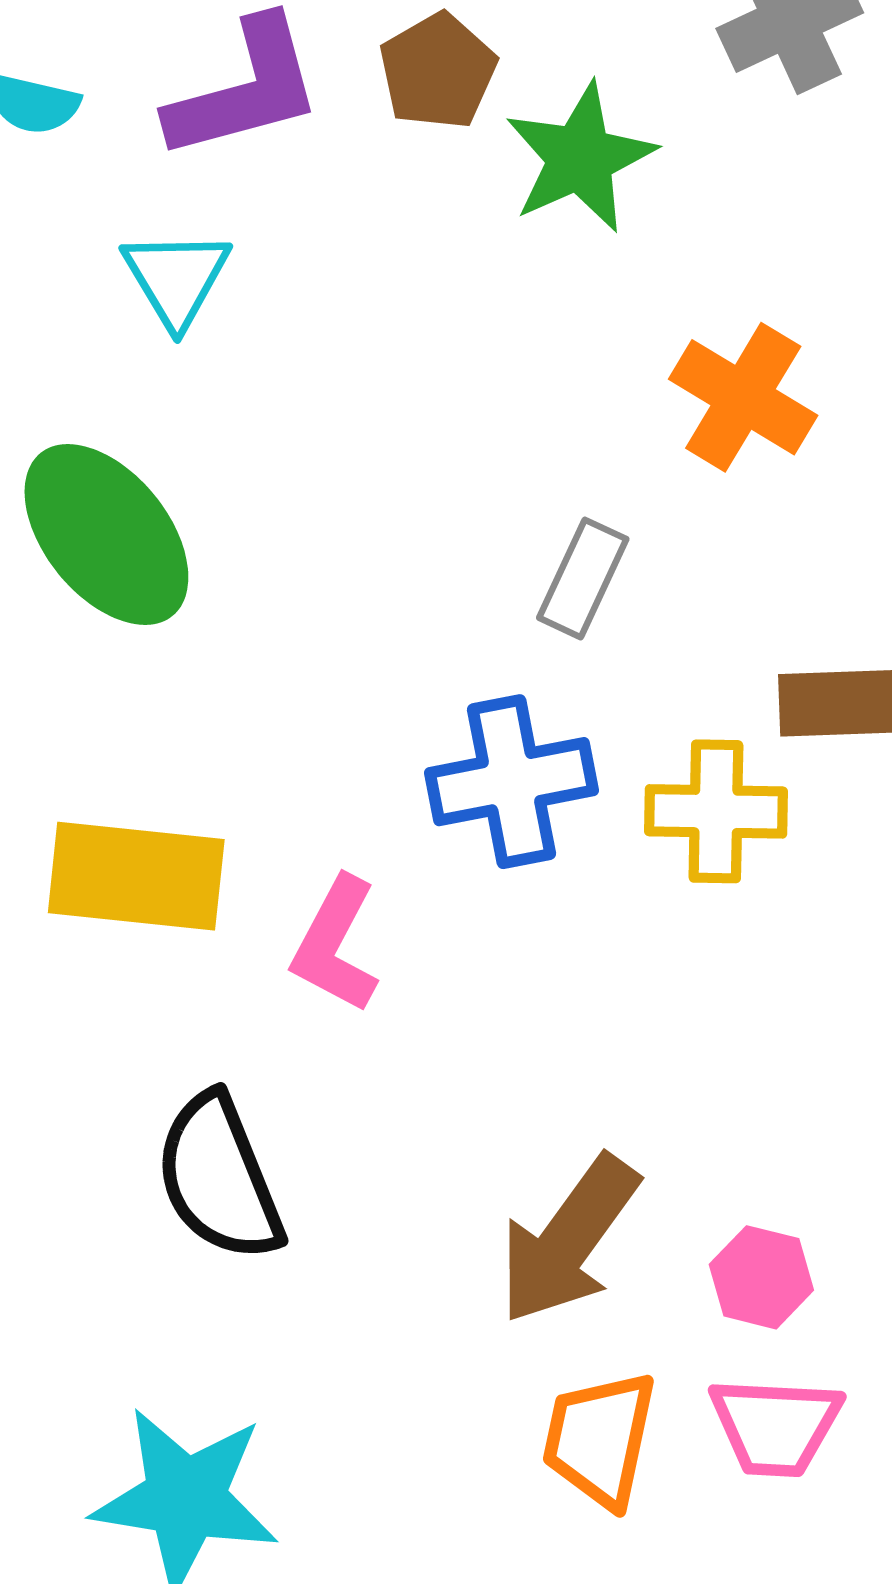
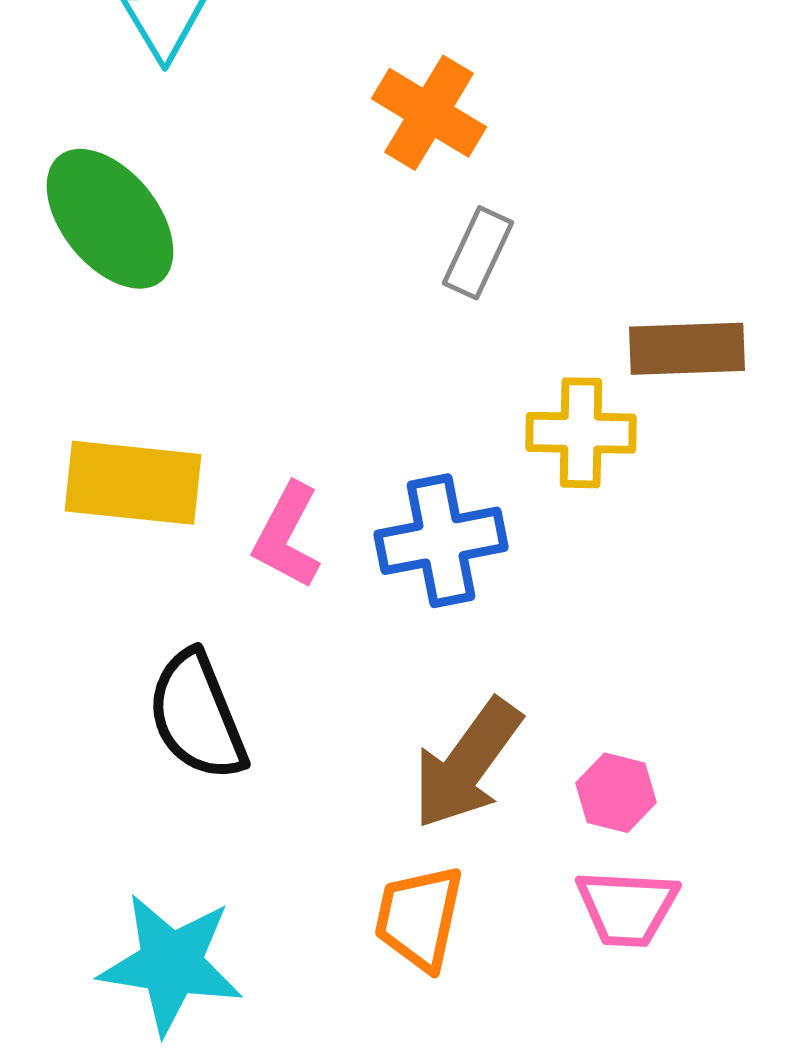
orange cross: (743, 397) -> (429, 113), moved
blue cross: (512, 782) -> (441, 541), moved
orange trapezoid: (600, 1439) -> (419, 918), moved

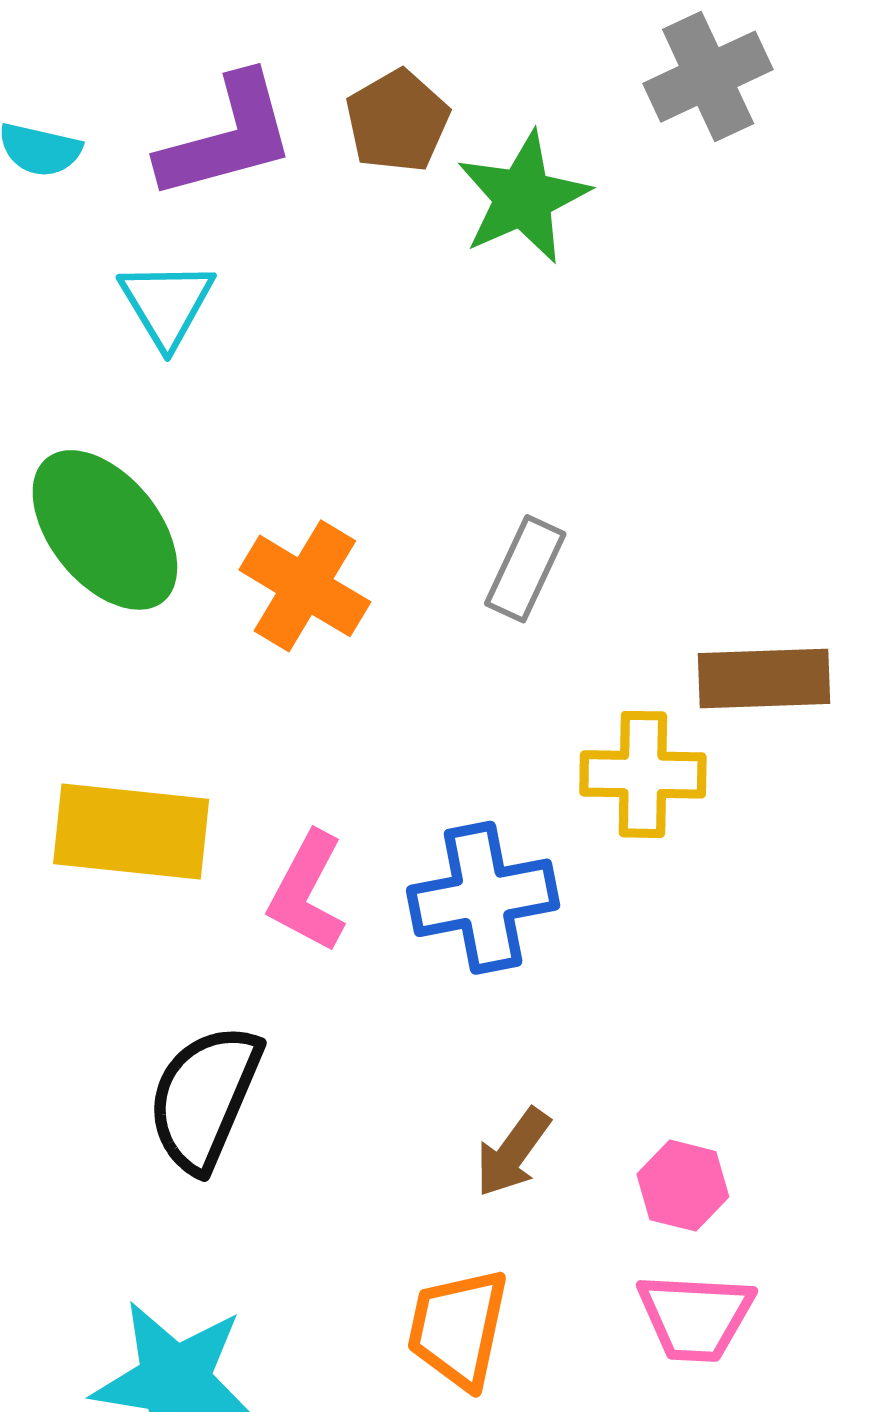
orange cross: (429, 113) -> (305, 586), moved
black semicircle: (197, 716) -> (204, 1098), turned 45
brown arrow: (467, 764) -> (513, 1152), size x0.6

